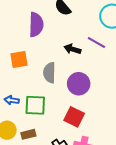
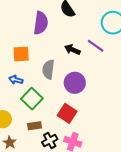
blue arrow: (12, 100) -> (16, 80), moved
green square: (35, 105) -> (32, 99), turned 35
brown rectangle: (28, 134) -> (34, 126), moved

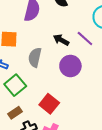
purple circle: (75, 83) -> (70, 66), moved
brown rectangle: (34, 126) -> (15, 113), turned -32

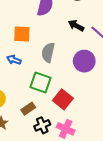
black arrow: (61, 40) -> (76, 26), moved
green square: (15, 85) -> (40, 82), moved, turned -30

